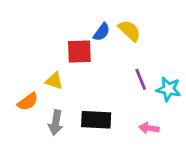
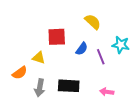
blue semicircle: (102, 32) -> (82, 49), moved
cyan star: (169, 89) -> (121, 45), moved

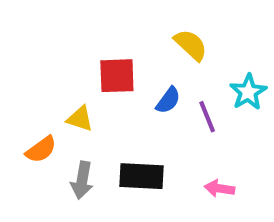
cyan star: (121, 45) -> (248, 92), turned 30

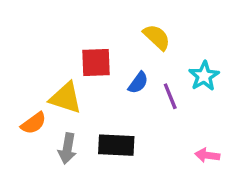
yellow triangle: (80, 119) -> (66, 98), size x1.5
pink arrow: (219, 188) -> (207, 155), moved

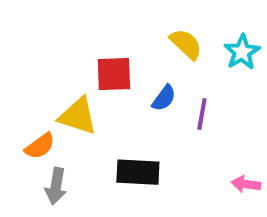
cyan star: (204, 76) -> (242, 52), moved
purple line: (170, 96) -> (202, 114), turned 32
gray arrow: (67, 149) -> (56, 186), moved

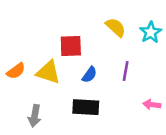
blue semicircle: (164, 98) -> (89, 75), moved
orange semicircle: (40, 146) -> (16, 71), moved
pink arrow: (246, 184) -> (152, 105), moved

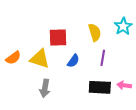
yellow semicircle: (116, 27) -> (95, 32), moved, turned 30
black rectangle: (86, 107) -> (100, 87), moved
gray arrow: (35, 116) -> (45, 88), moved

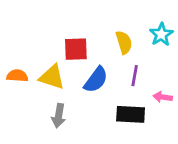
orange semicircle: (13, 58) -> (17, 76), turned -140
blue semicircle: (73, 61) -> (96, 80), size x1.5
pink arrow: (124, 85) -> (163, 97), moved

